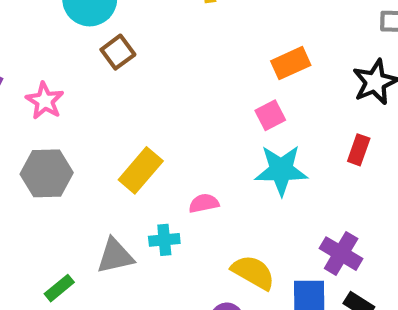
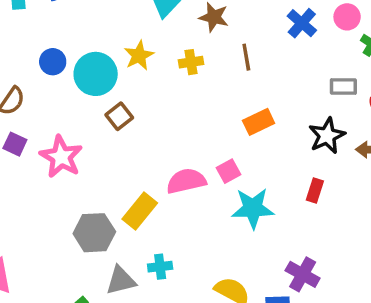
pink star: (45, 101) -> (61, 157), size x1.4
pink square: (270, 115) -> (228, 171), moved
gray hexagon: (47, 173) -> (94, 233), moved
pink semicircle: (204, 203) -> (186, 181), moved, size x1.6

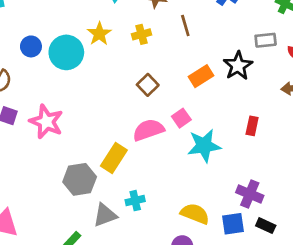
brown square: (119, 116) -> (148, 85), moved
black star: (327, 136) -> (238, 66), moved

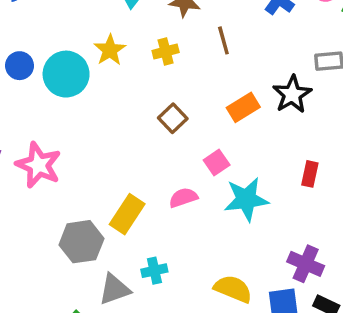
pink semicircle: (148, 130) -> (183, 198), moved, size x0.7

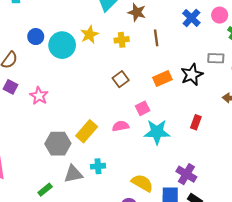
pink star: (38, 165) -> (39, 96), size x0.7

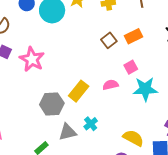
orange rectangle: (162, 78) -> (133, 36), moved
pink star: (39, 96) -> (32, 59), size x1.4
cyan cross: (98, 166) -> (91, 124), turned -32

